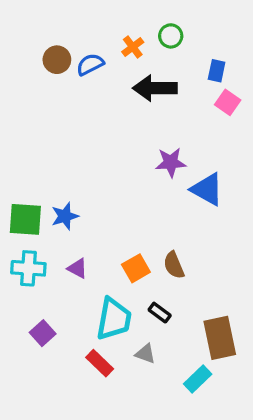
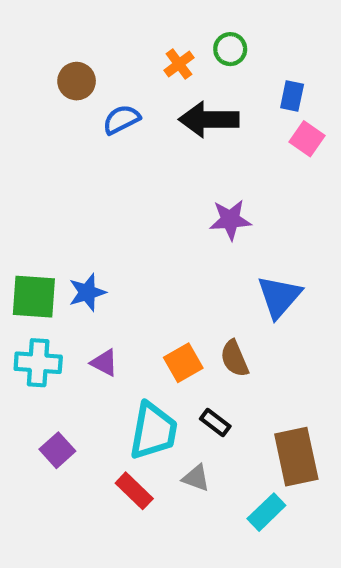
blue semicircle: (90, 64) -> (121, 119), moved
blue triangle: (207, 189) -> (279, 297), moved, turned 42

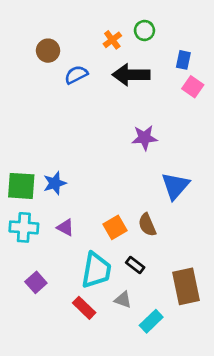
cyan rectangle: (266, 512) -> (151, 321), moved

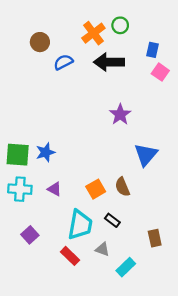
orange cross: (112, 40) -> (93, 33), size x1.5
purple star: (144, 138) -> (120, 114), turned -30
brown rectangle: (186, 286) -> (155, 238), size x0.6

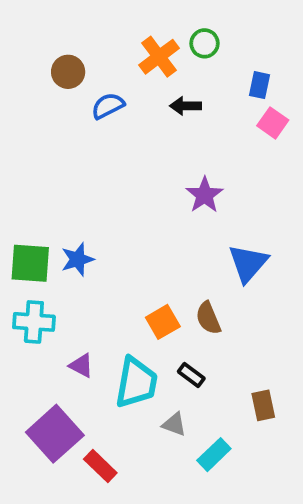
black arrow: (109, 62) -> (186, 106), size x0.6
purple triangle: (54, 189) -> (81, 366), moved
purple square: (30, 235) -> (55, 434), moved, size x1.8
red rectangle: (70, 256) -> (100, 466), moved

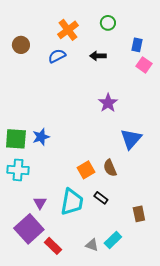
orange cross: (159, 57) -> (68, 30), moved
brown circle: (68, 72) -> (21, 45), moved
purple triangle: (81, 366) -> (40, 203), moved, turned 32
gray triangle: (174, 424) -> (92, 245), moved

